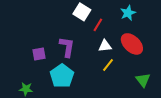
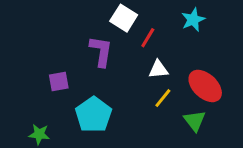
red ellipse: (132, 44) -> (205, 86), moved
purple L-shape: (67, 47) -> (101, 51), moved
green triangle: (143, 80) -> (195, 121), moved

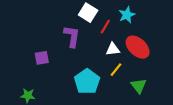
cyan star: (193, 20) -> (127, 15), moved
red ellipse: (205, 86) -> (138, 47), moved
cyan pentagon: (94, 115) -> (87, 82), moved

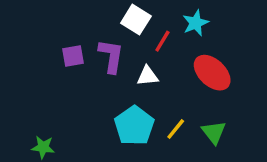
white triangle: (113, 49) -> (148, 76), moved
purple square: (42, 58) -> (73, 56), moved
yellow line: (116, 70) -> (176, 129), moved

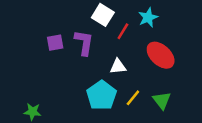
white triangle: (148, 76) -> (118, 66), moved

